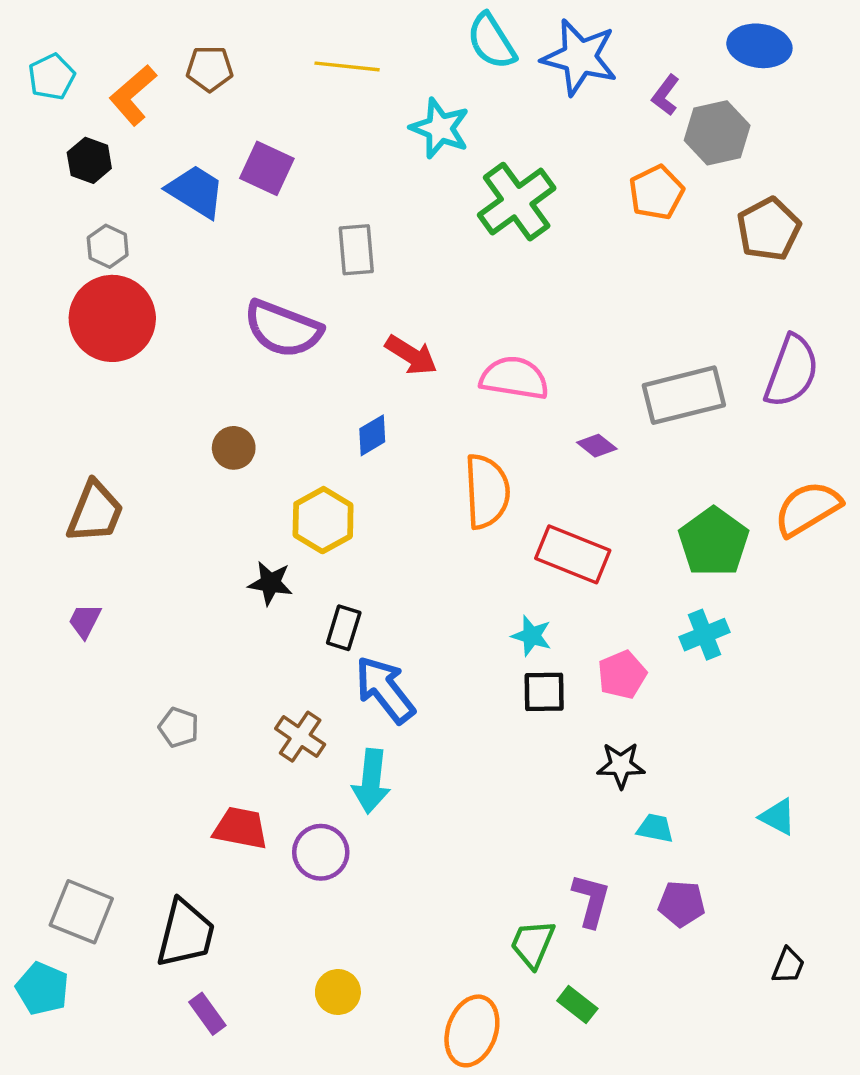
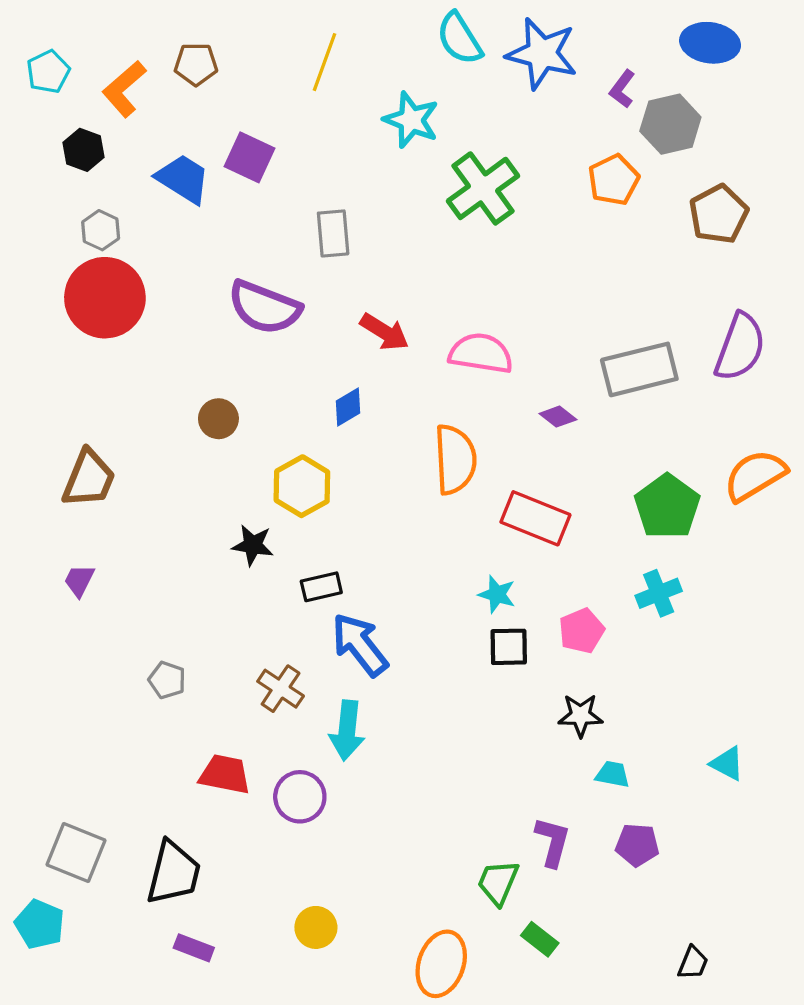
yellow line: (347, 66) -> (324, 62), turned -76
black rectangle: (344, 628) -> (321, 587), turned 60
black trapezoid: (788, 966) -> (693, 963), moved
purple rectangle: (207, 1014) -> (194, 948), turned -33

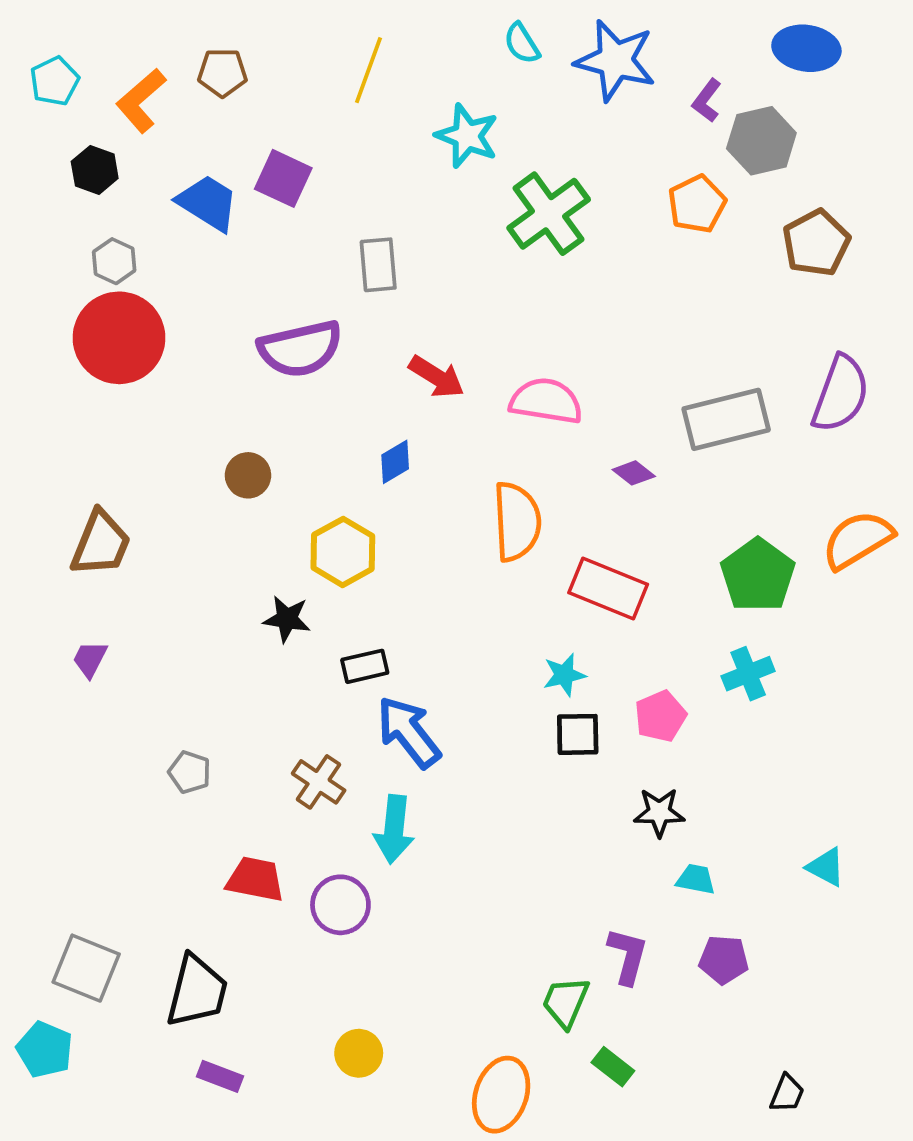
cyan semicircle: (459, 39) -> (522, 43), size x0.7
purple semicircle: (265, 307) -> (300, 349), turned -34
cyan star: (497, 594) -> (564, 675), turned -30

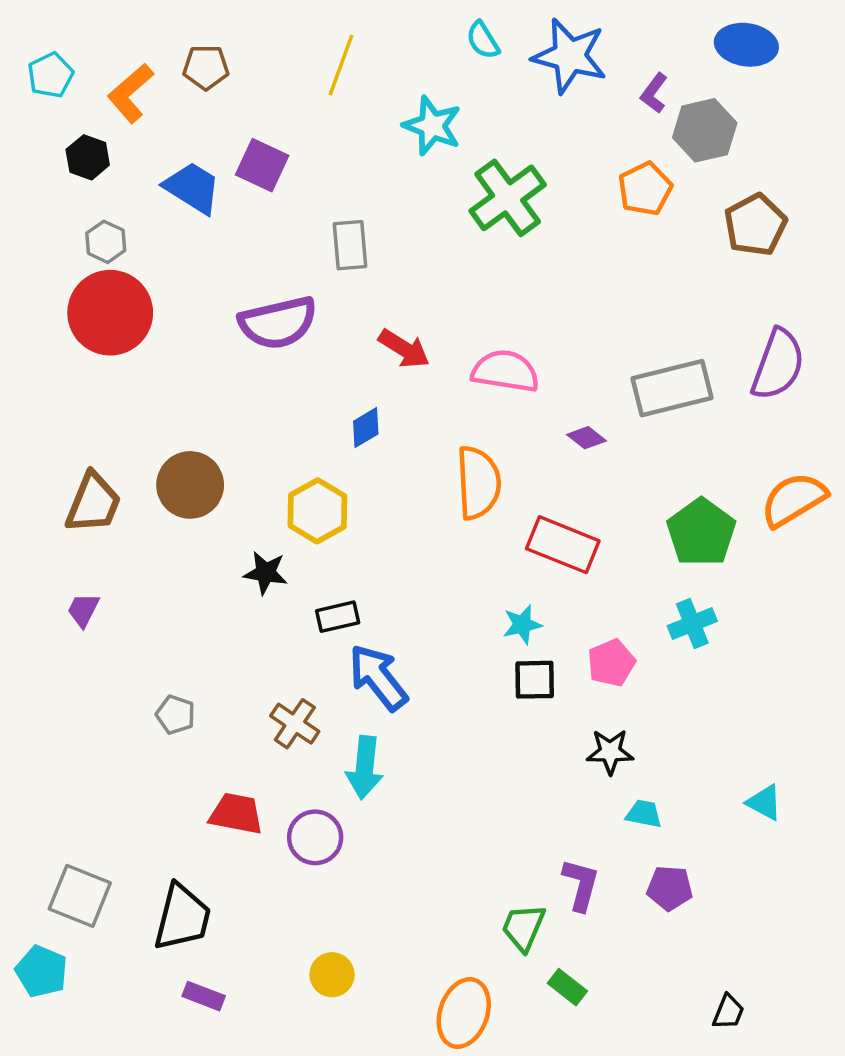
brown circle: (248, 475) -> (190, 485), moved, size x1.6

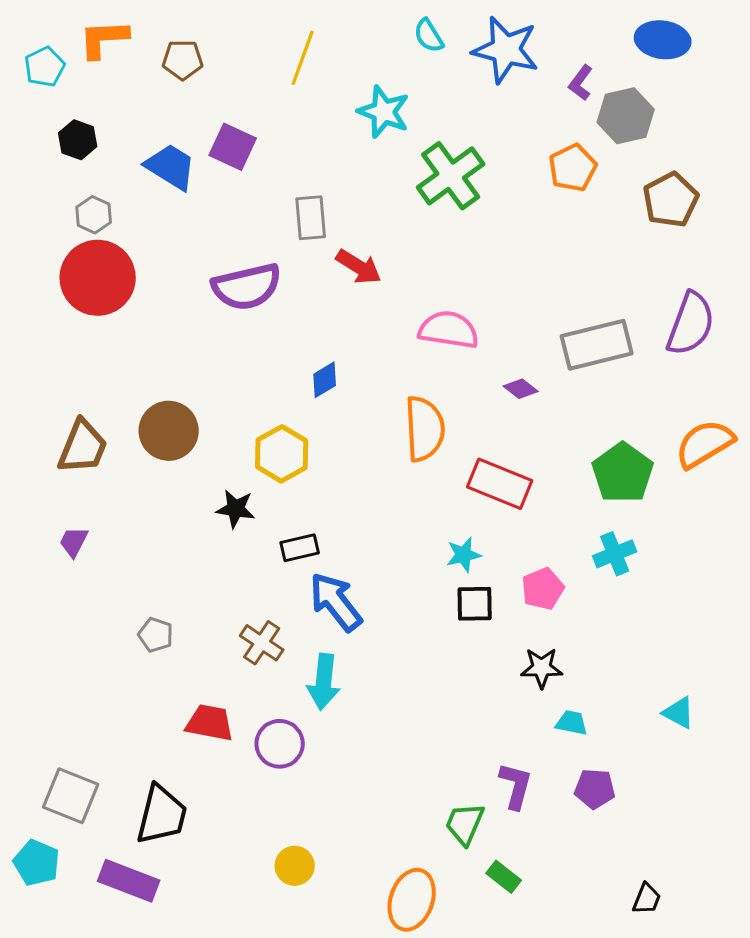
orange L-shape: (130, 93) -> (104, 39), moved, turned 38
red arrow: (404, 349) -> (359, 267), moved
purple rectangle: (204, 996) -> (129, 881), moved, size x1.6

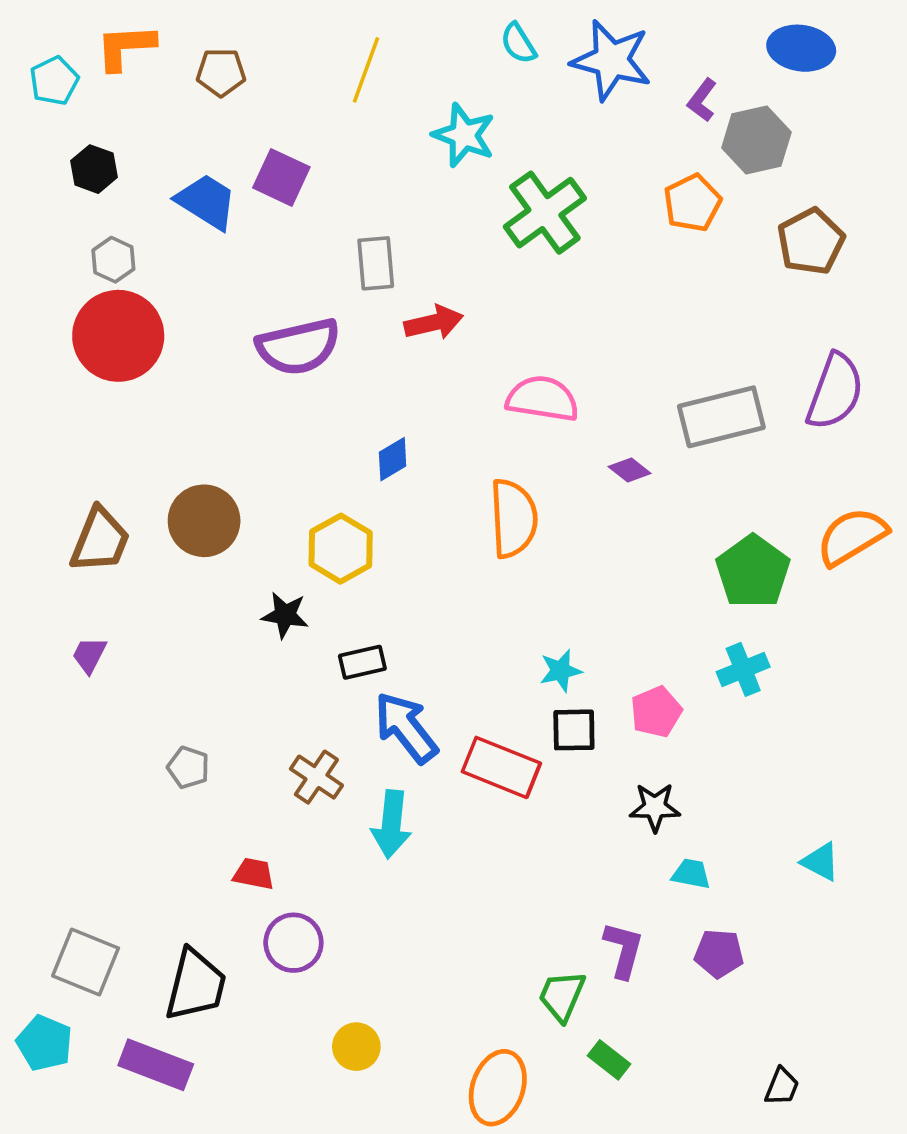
red arrow: (359, 267) -> (434, 323), turned -45
red rectangle: (500, 484) -> (501, 767), moved
red trapezoid: (210, 723) -> (254, 874), size x0.7
purple circle: (280, 744) -> (293, 943), moved

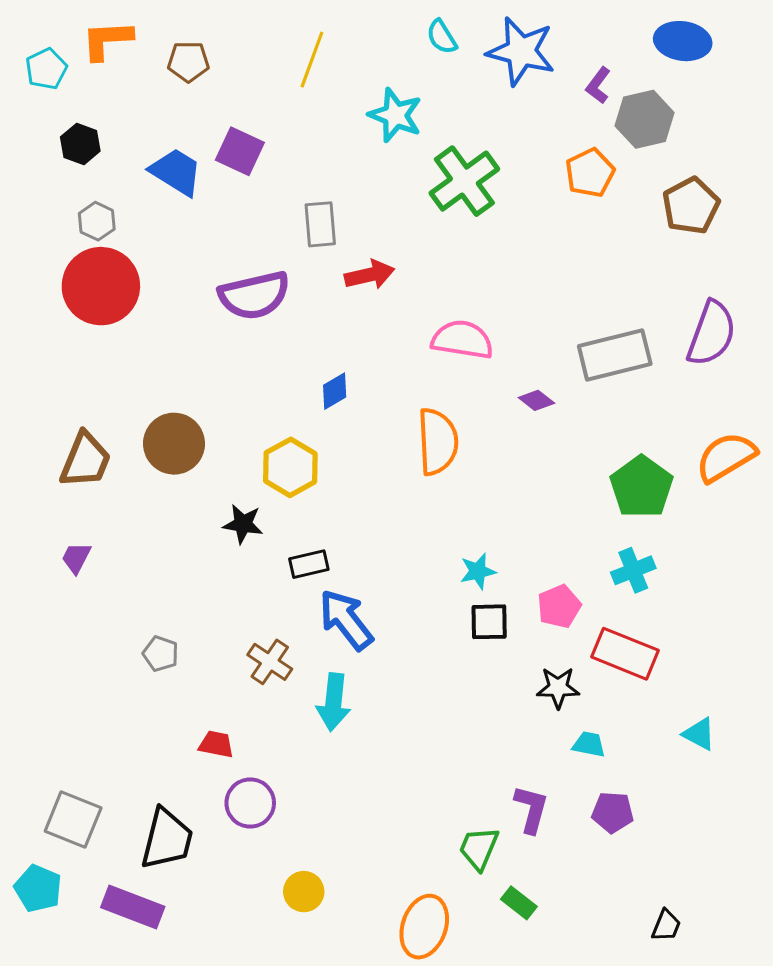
red rectangle: (501, 767) -> (625, 654), moved

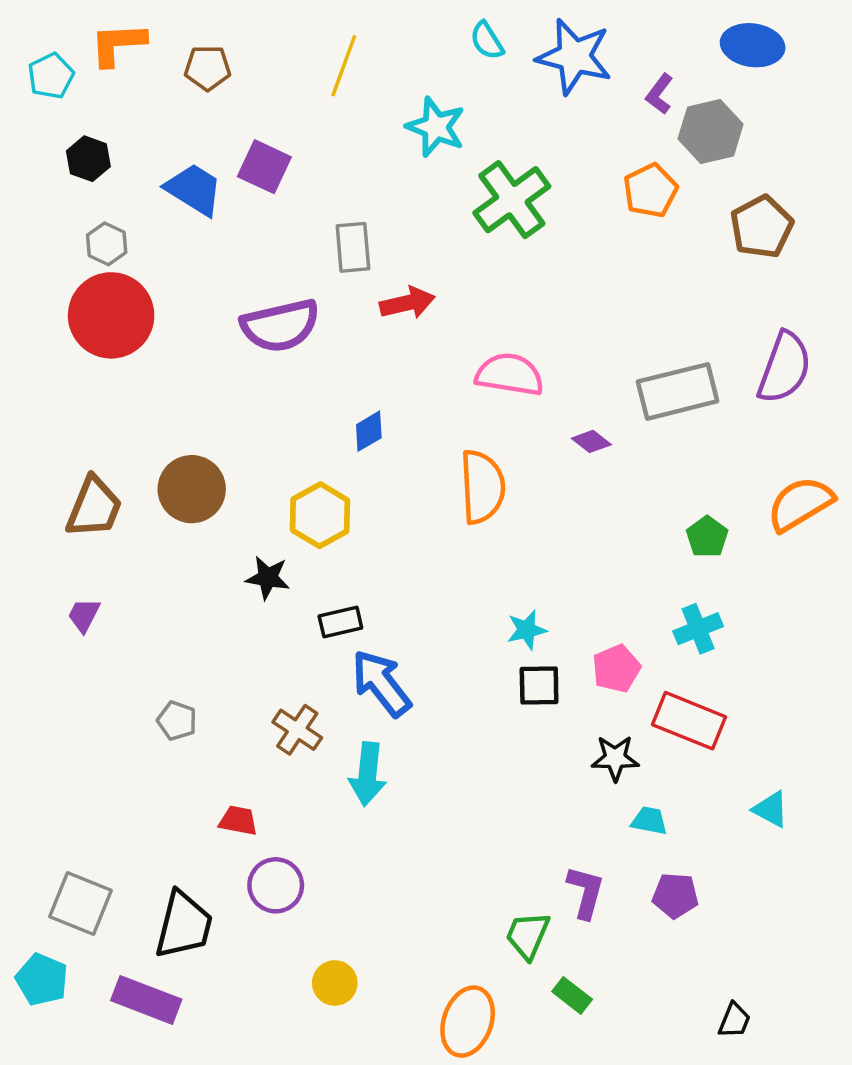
green pentagon: (641, 487) -> (707, 537), size x0.6

